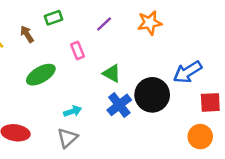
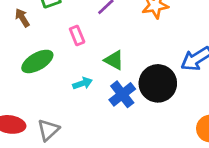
cyan arrow: (72, 111) -> (83, 83), moved
gray triangle: (67, 138) -> (48, 130), moved

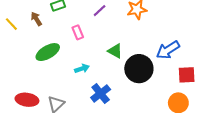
green triangle: (114, 60) -> (115, 51), moved
blue cross: (122, 94) -> (101, 94), moved

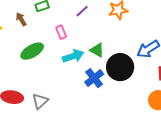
cyan arrow: (82, 69) -> (73, 56), moved, size x1.5
blue cross: (101, 94) -> (94, 78), moved

